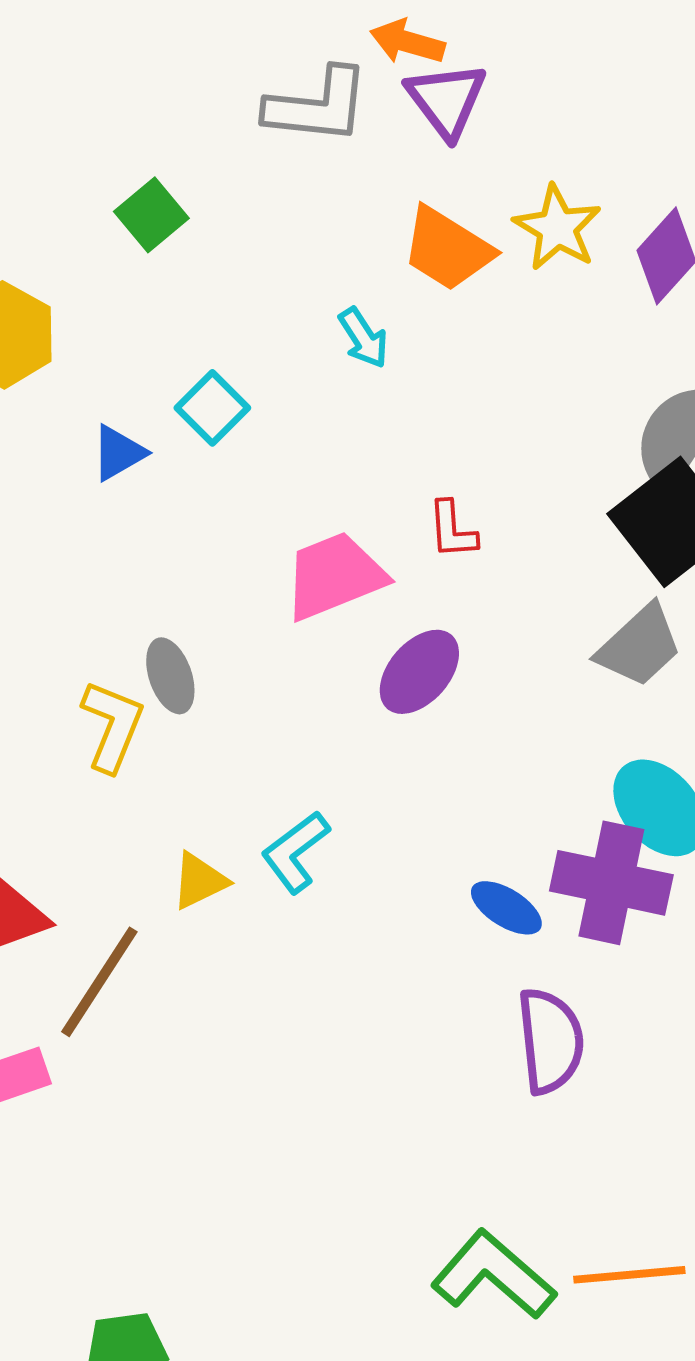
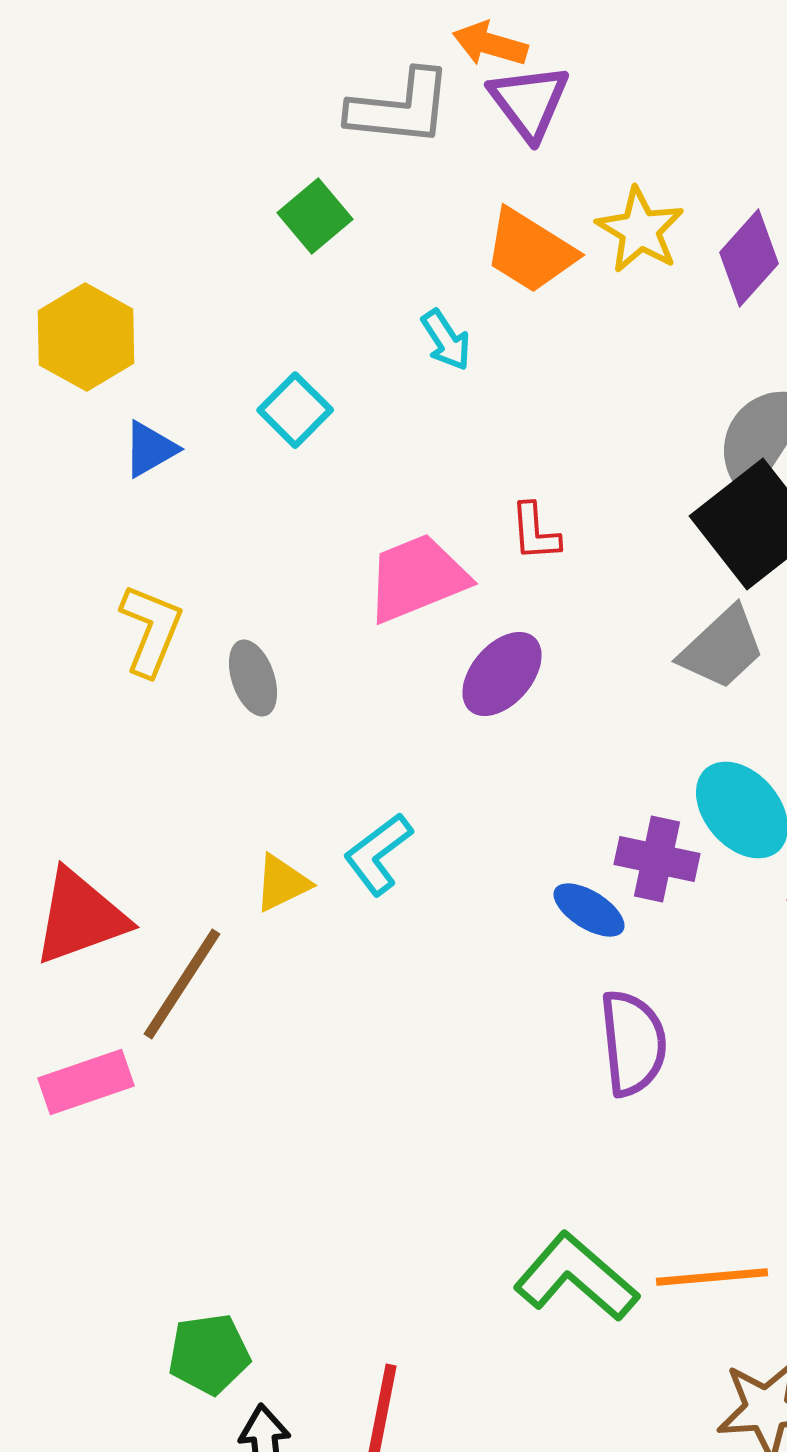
green square: (151, 215) -> (315, 216), moved
blue triangle: (118, 453) -> (150, 449), moved
yellow L-shape: (112, 726) -> (151, 630), moved
purple cross: (611, 883) -> (657, 859), moved, size x0.7

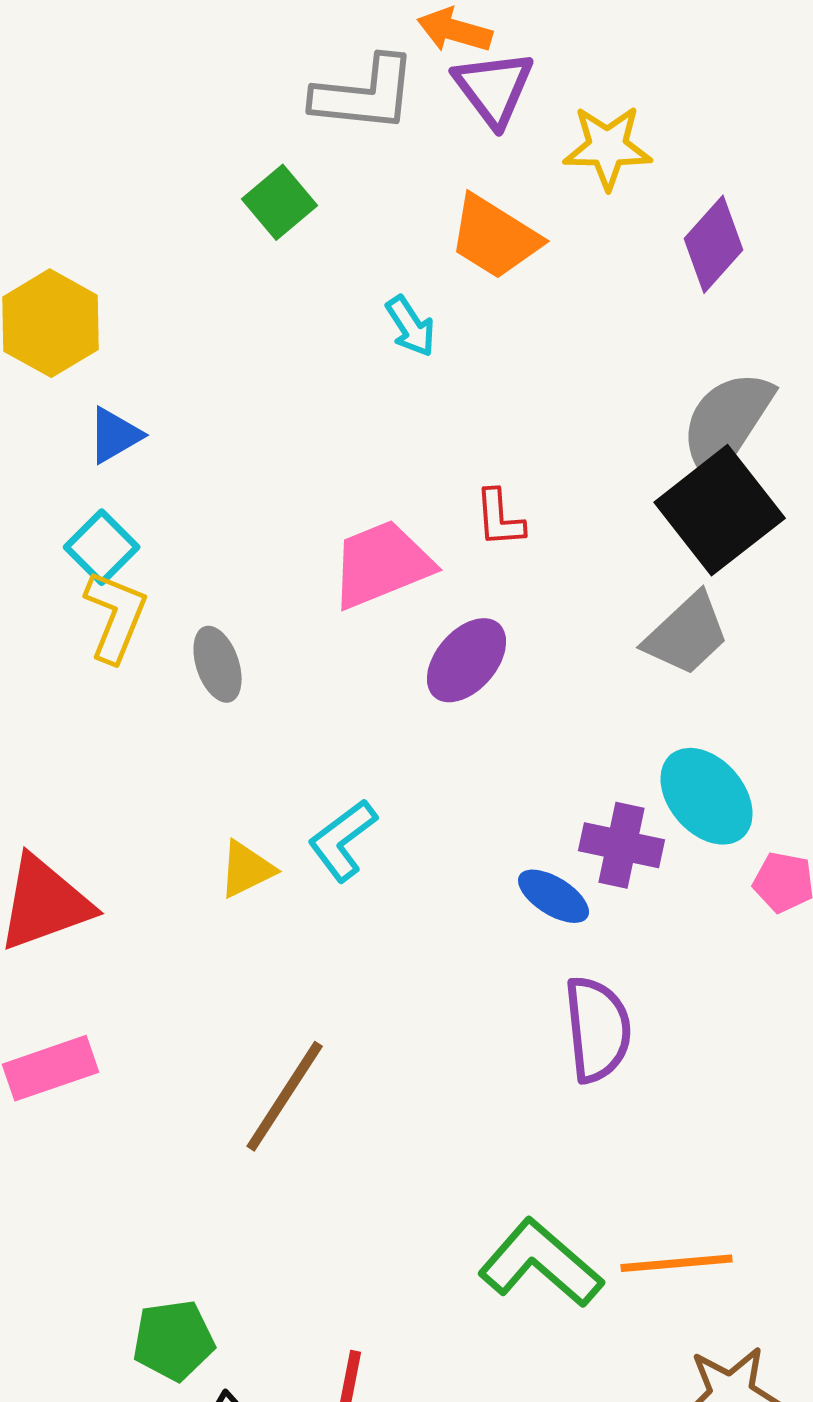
yellow star: (640, 230) -> (608, 147), moved, turned -30
cyan square: (295, 410) -> (102, 547), moved
brown line: (182, 984) -> (285, 1096), moved

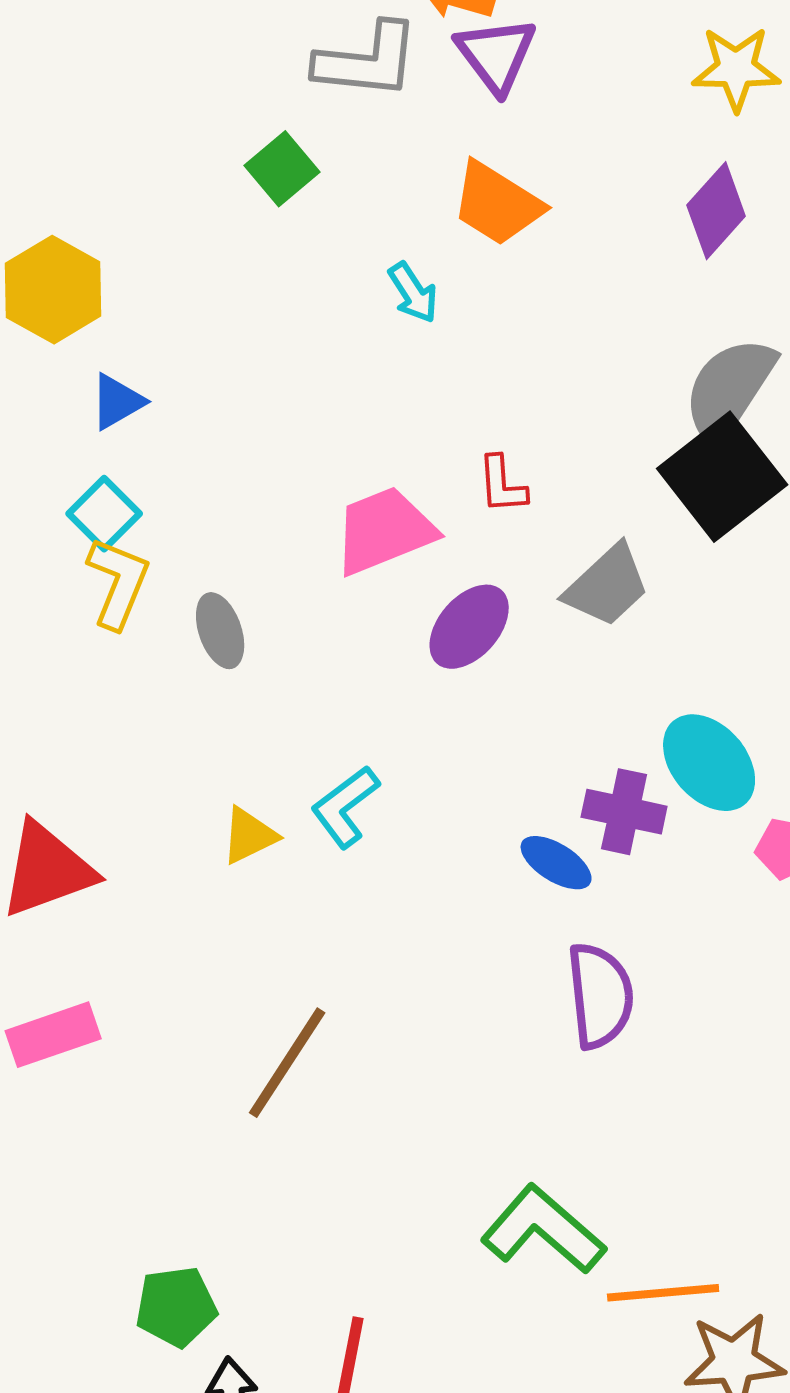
yellow star: (608, 147) -> (736, 69), moved
gray trapezoid: (687, 634) -> (607, 586), moved
orange line: (677, 1263) -> (663, 1293), moved

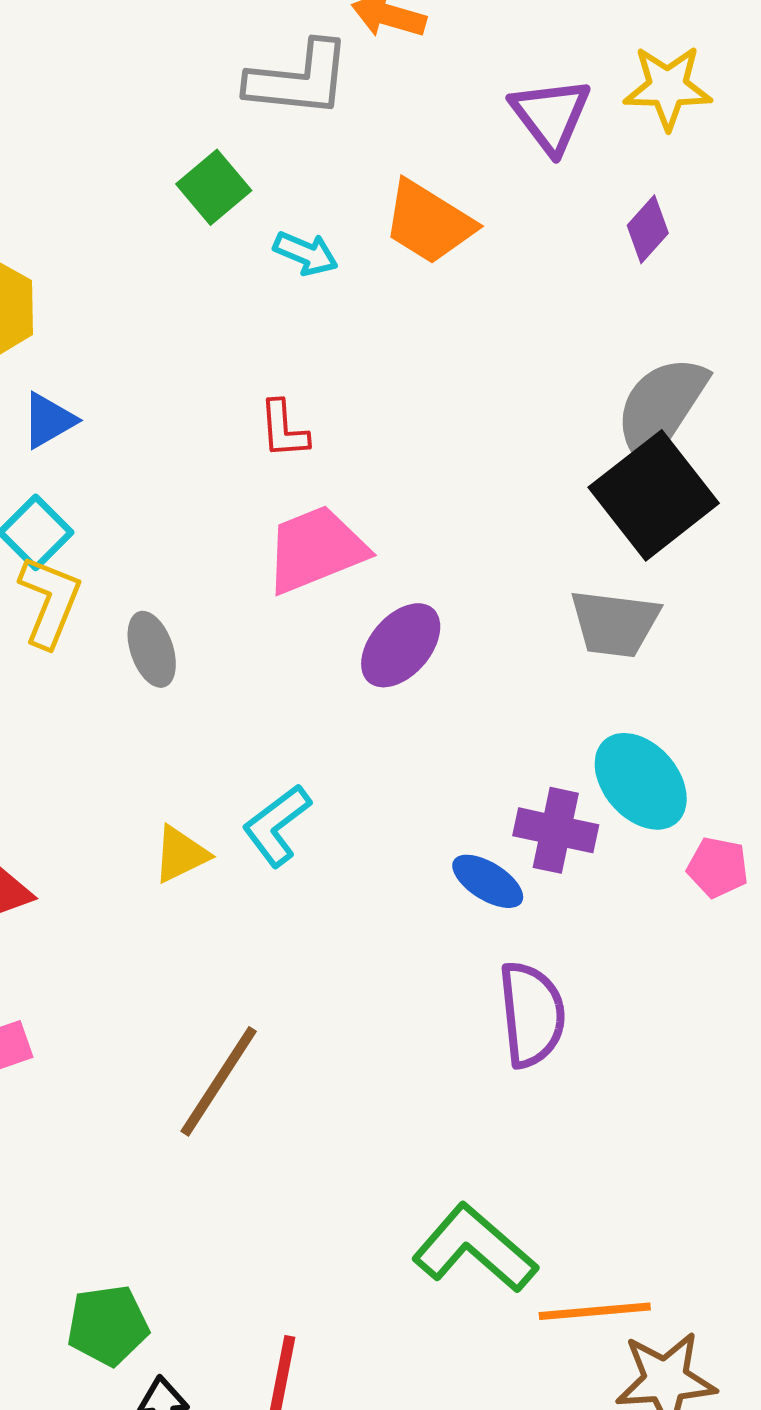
purple triangle: (496, 55) -> (551, 115), moved
purple diamond: (716, 211) -> (648, 229), size x0.7
cyan arrow: (413, 293) -> (306, 253), moved, turned -34
red L-shape: (502, 485) -> (284, 429), moved
gray trapezoid: (607, 586) -> (615, 623), moved, turned 50

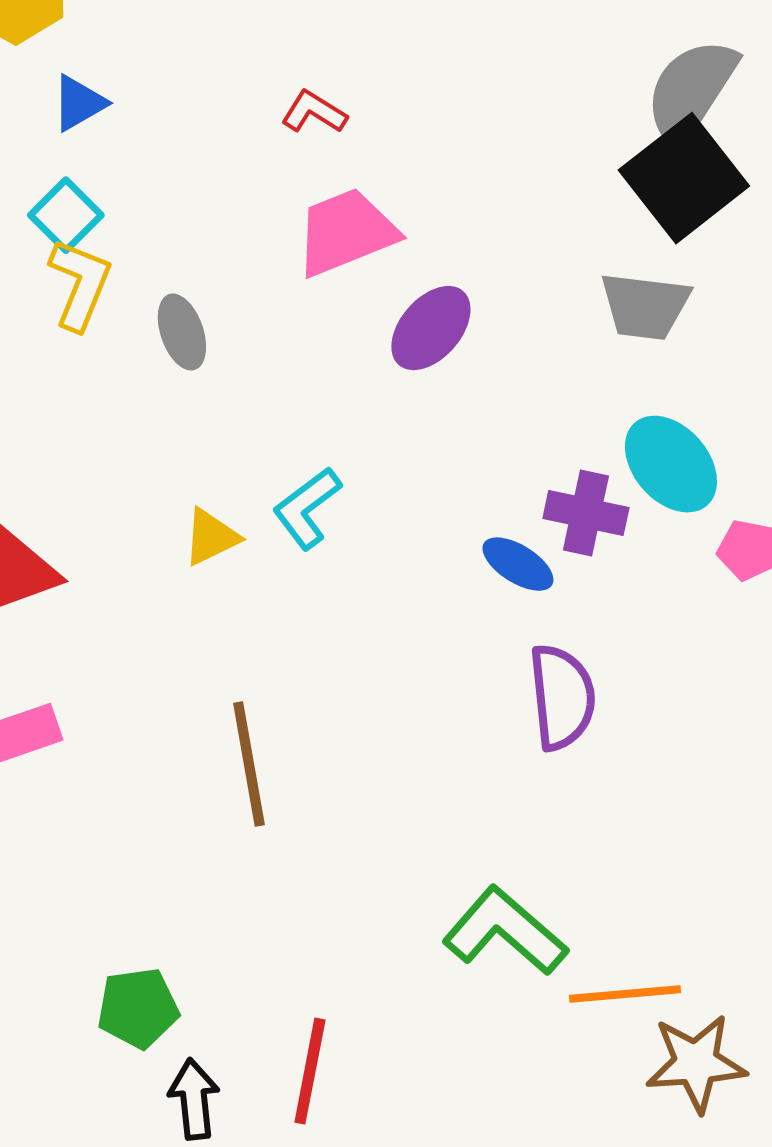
red L-shape: (284, 429) -> (314, 112), turned 126
brown line: (219, 1081) -> (249, 764), turned -43

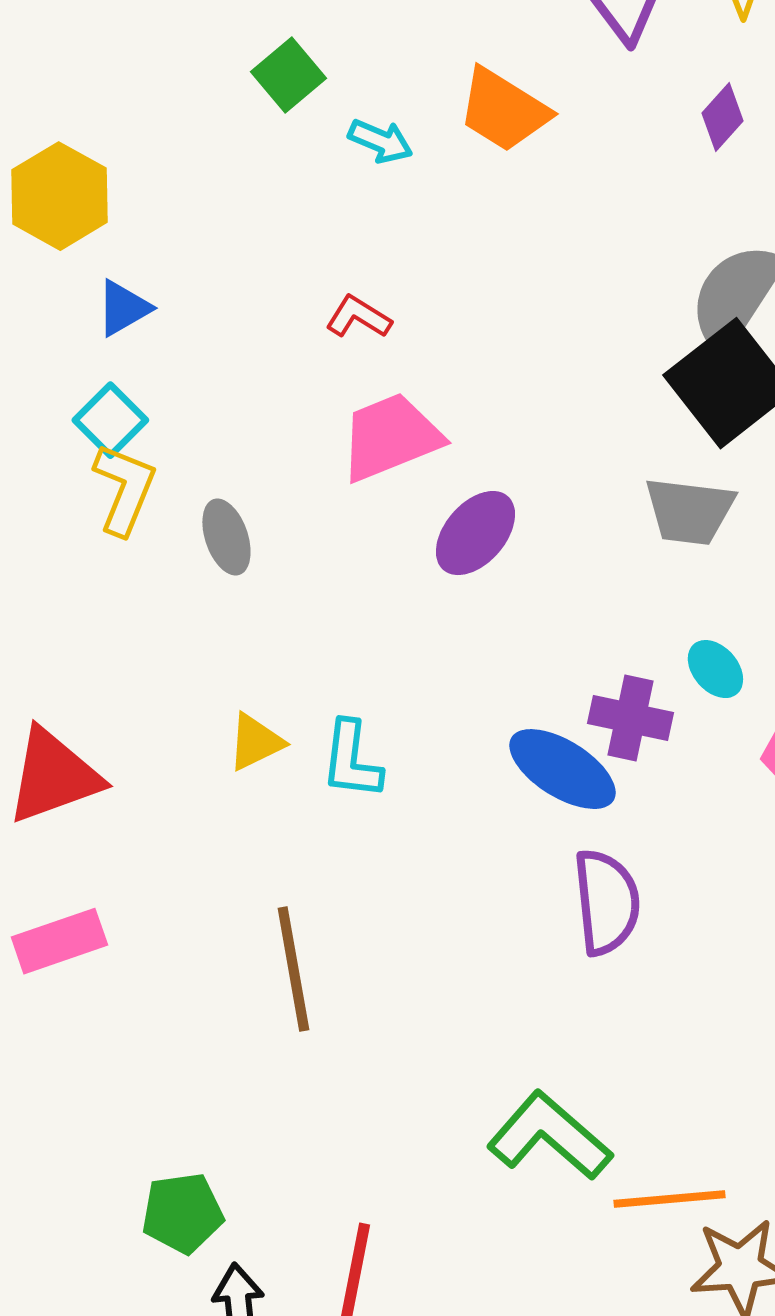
cyan ellipse: (671, 464) -> (715, 669), size x0.6
cyan L-shape: (307, 508) -> (351, 760), moved, turned -46
blue ellipse: (518, 564) -> (562, 769), size x1.5

